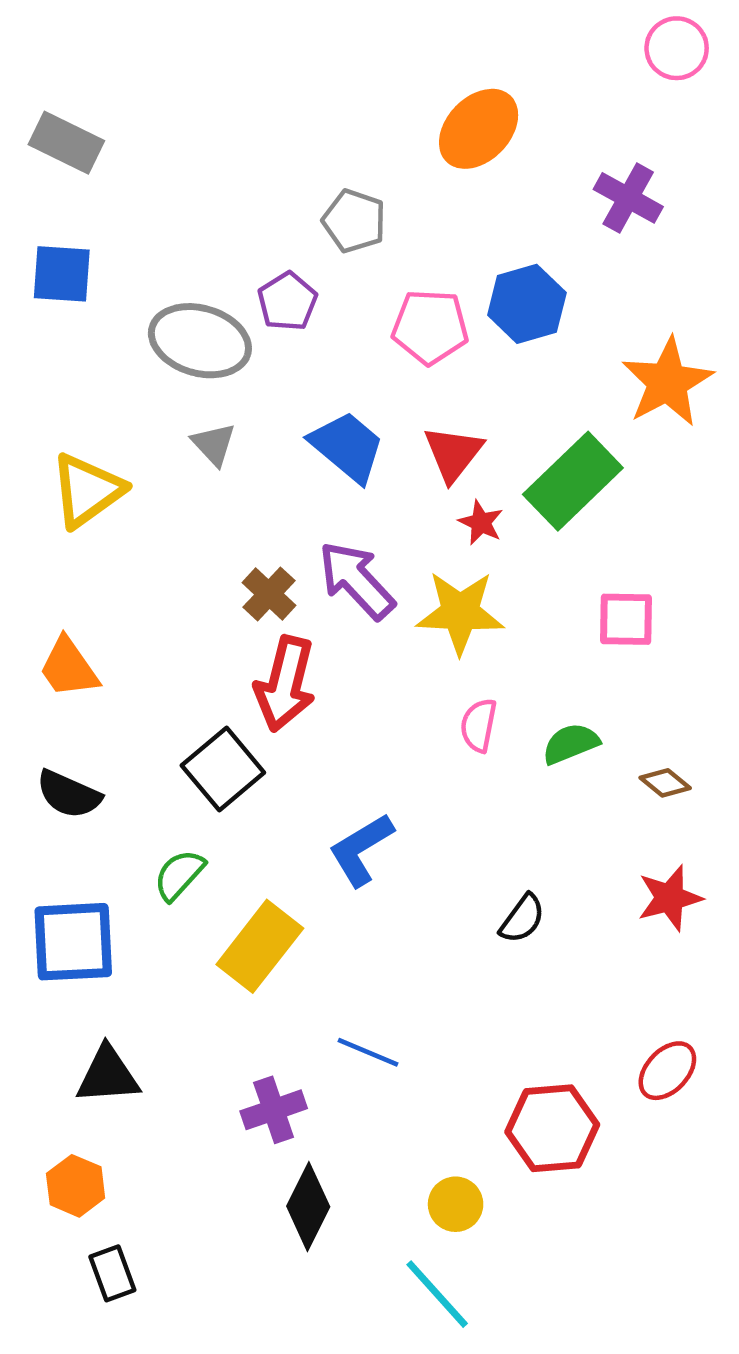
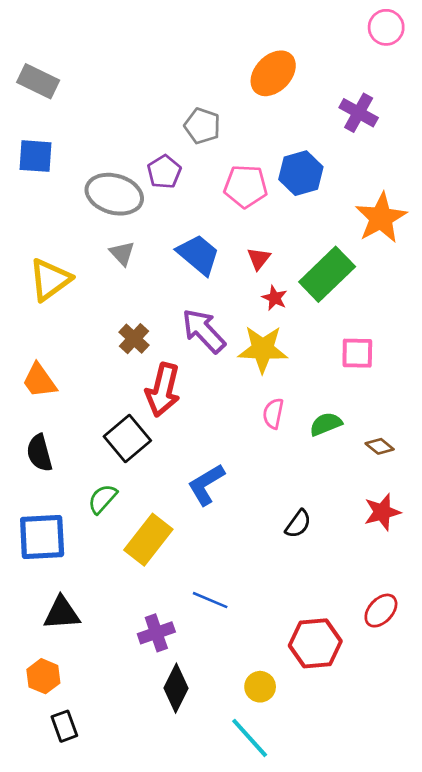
red triangle: (453, 454) -> (259, 259), size x0.7
brown cross: (269, 594) -> (134, 339), moved
black semicircle: (69, 794) -> (39, 453), turned 51

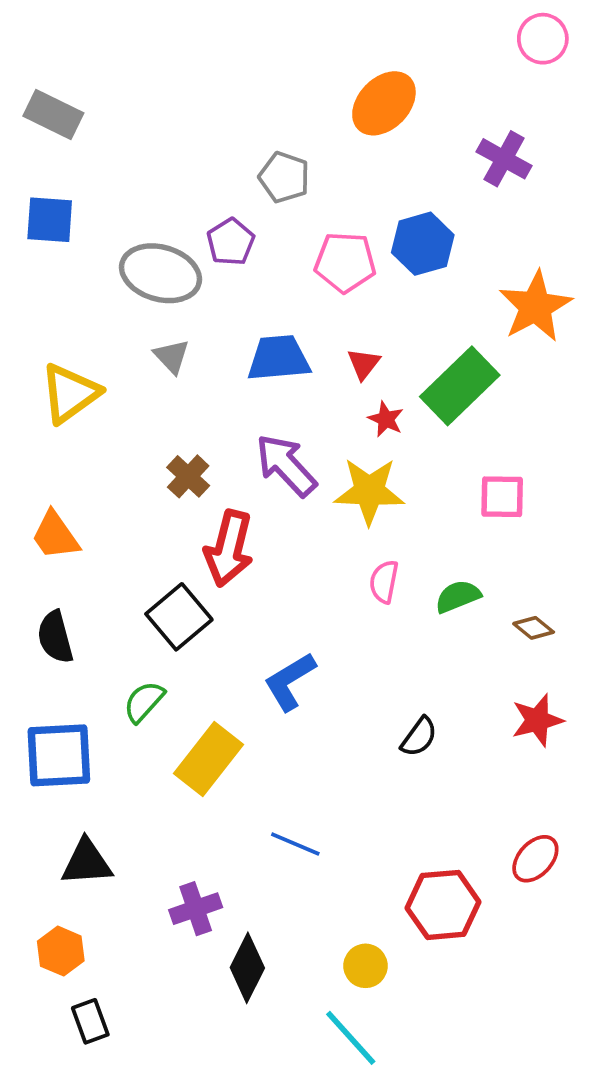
blue trapezoid: (198, 255) -> (279, 358), turned -45
purple cross: (156, 633) -> (196, 909), moved

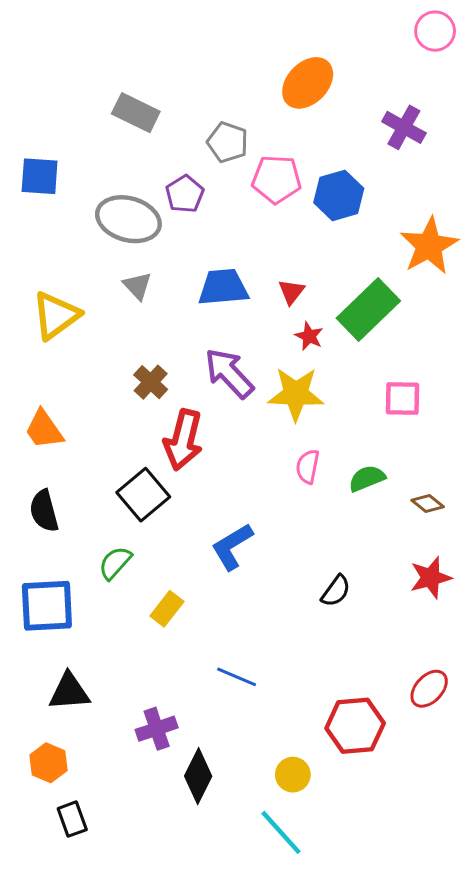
gray rectangle: (53, 114) -> (136, 113), moved
pink pentagon: (345, 262) -> (277, 179), moved
yellow rectangle: (209, 759) -> (167, 609), size x0.6

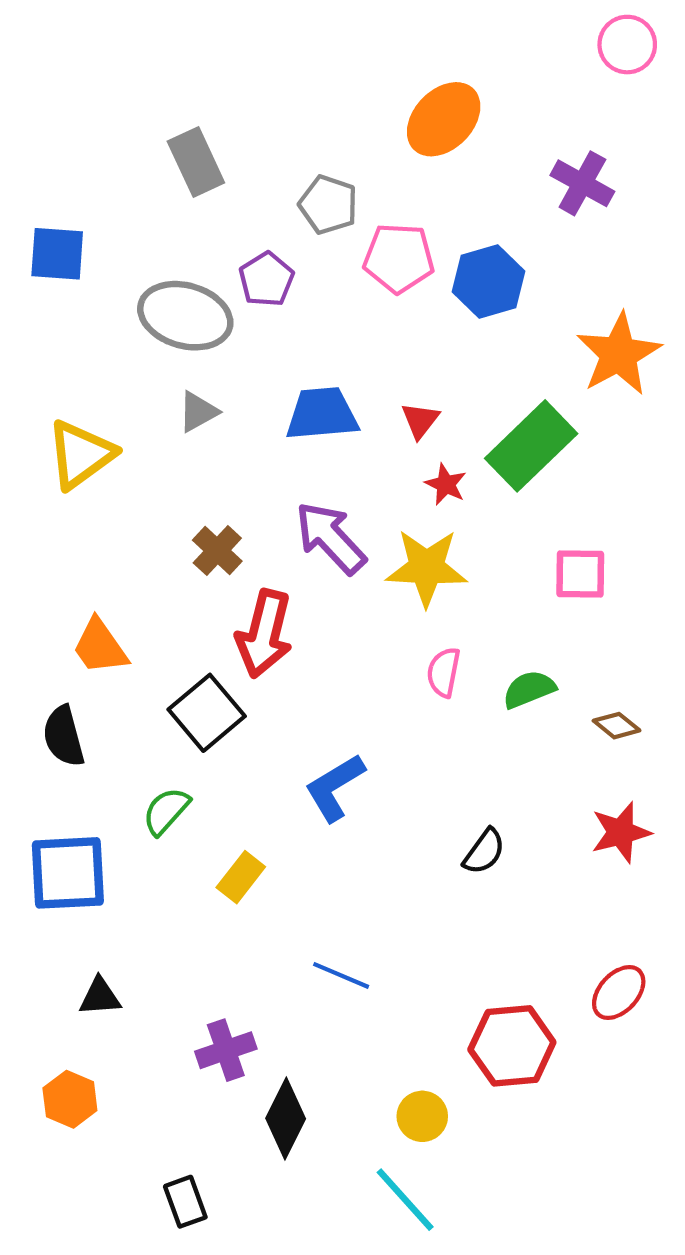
gray rectangle: (136, 113) -> (196, 162), turned 39
gray triangle: (137, 286) -> (198, 412), turned 44
orange trapezoid: (44, 430) -> (100, 647), moved
black triangle: (69, 692) -> (100, 997), size x0.7
black rectangle: (72, 819) -> (185, 1202), moved

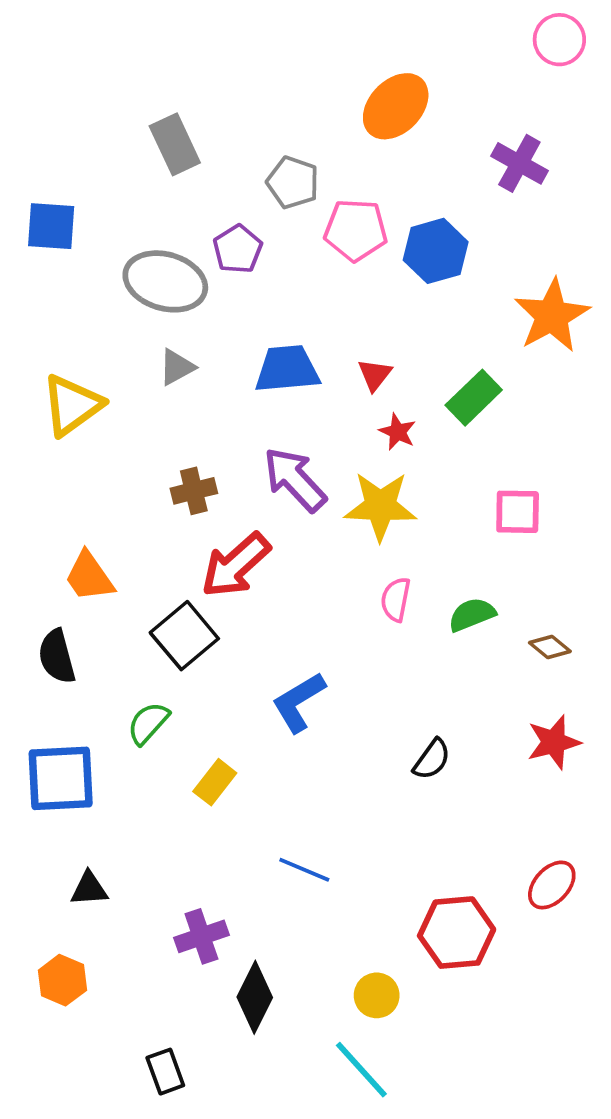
green rectangle: (531, 446) -> (474, 398), size x0.7
brown cross: (217, 551) -> (194, 491), turned 33
red arrow: (264, 634) -> (236, 565), turned 34

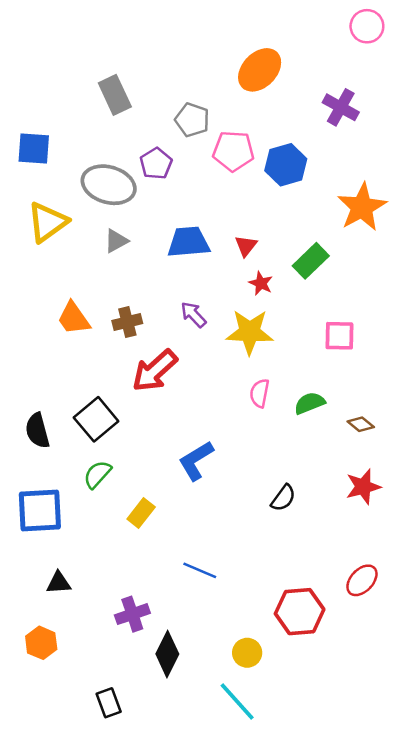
yellow triangle: (72, 405) -> (47, 222), moved
purple arrow: (295, 479) -> (193, 315), size x0.6
orange trapezoid: (89, 577) -> (74, 318), moved
black square: (184, 636) -> (96, 419), moved

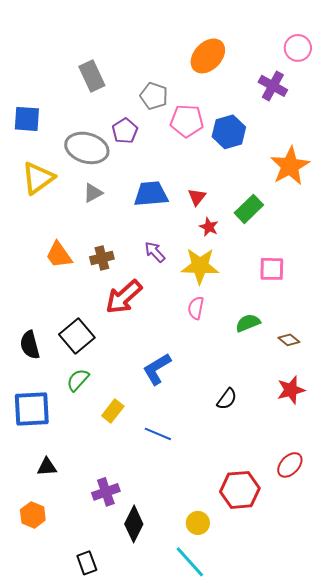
pink circle: (367, 26) -> (298, 48), moved
pink semicircle: (260, 393) -> (196, 308), moved
blue line: (200, 570) -> (158, 434), moved

